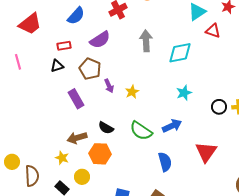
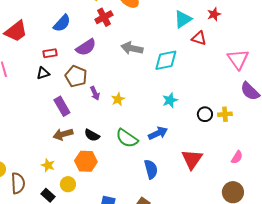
gray arrow: (146, 41) -> (132, 48), turned -75
brown arrow: (77, 138) -> (63, 134), moved

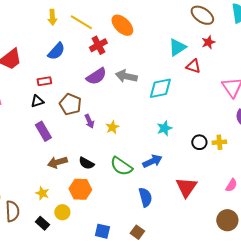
purple semicircle: (86, 47) -> (96, 76), moved
purple rectangle: (62, 106) -> (43, 131), moved

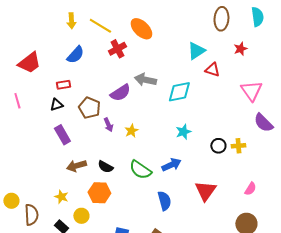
brown ellipse: (202, 15) -> (221, 19), turned 60
red star: (208, 42) -> (240, 49), moved
purple semicircle: (96, 76) -> (120, 93), moved

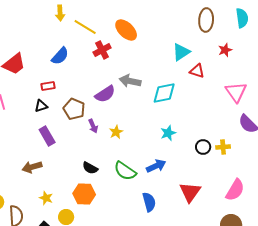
yellow arrow: (71, 21) -> (60, 13), moved
brown arrow: (76, 166) -> (32, 167), moved
pink semicircle: (250, 189) -> (235, 190), size x1.6

